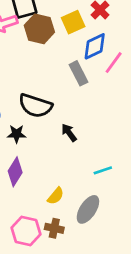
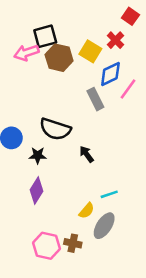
yellow square: (73, 22) -> (90, 51), turned -35
cyan line: (103, 170) -> (109, 194), moved
yellow semicircle: (56, 196) -> (87, 211), moved

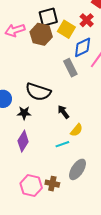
black square: (45, 36) -> (48, 17), moved
cyan line: (109, 194) -> (62, 144), moved
yellow semicircle: (87, 211) -> (76, 130), moved

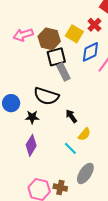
black square: (48, 17) -> (56, 57), moved
gray rectangle: (70, 68) -> (63, 72), moved
cyan line: (62, 144) -> (70, 148), turned 64

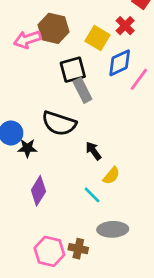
brown hexagon: (49, 39) -> (54, 28), moved
black star: (32, 117) -> (27, 148), moved
gray ellipse: (85, 173) -> (113, 229), turned 55

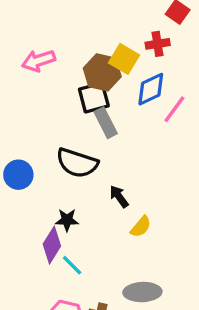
red cross: (125, 26) -> (158, 44), turned 36
brown hexagon: (54, 28) -> (102, 72), moved
black star: (27, 148) -> (67, 220), moved
cyan line: (92, 195) -> (72, 265), moved

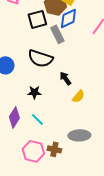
blue diamond: (151, 89) -> (68, 18), moved
black square: (94, 98) -> (37, 19), moved
purple diamond: (52, 245) -> (14, 117), moved

